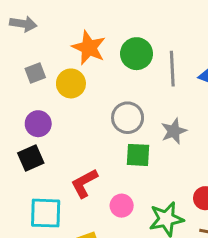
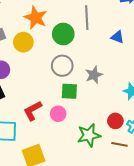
green circle: (137, 54) -> (63, 34), moved
gray line: (172, 69) -> (87, 18), moved
pink circle: (122, 206) -> (58, 114), moved

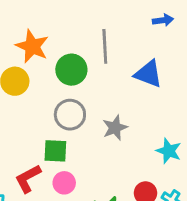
blue triangle: (117, 37) -> (148, 74), size x1.5
green square: (69, 91) -> (55, 151), moved

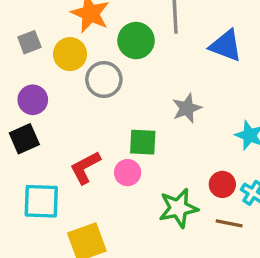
gray circle: (70, 115) -> (104, 79), moved
green square: (55, 151) -> (143, 142), moved

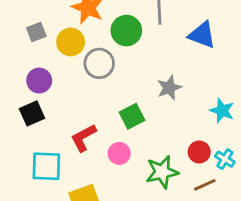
green square: (143, 142) -> (132, 116), turned -30
pink circle: (128, 173) -> (119, 153), moved
brown line: (229, 223) -> (205, 185), turned -35

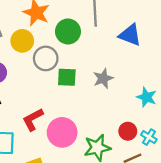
green square: (132, 116) -> (67, 77), moved, turned 30
pink circle: (119, 153) -> (62, 132), size x1.6

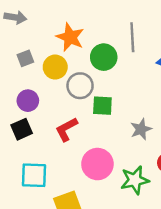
gray star: (103, 78) -> (141, 129), moved
red L-shape: (33, 119) -> (66, 129), moved

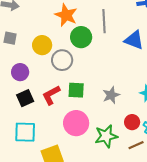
orange star: (70, 37) -> (66, 15), moved
gray square: (25, 58) -> (10, 38), moved, turned 32
green square: (102, 106) -> (76, 90), moved
black square: (22, 129) -> (25, 98), moved

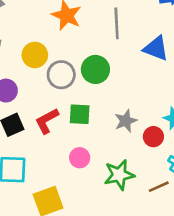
green circle: (81, 37) -> (95, 69), moved
red circle: (132, 122) -> (153, 137), moved
pink circle: (76, 123) -> (80, 158), size x0.6

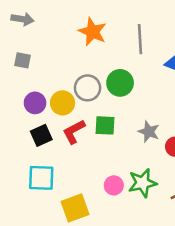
yellow circle: (35, 55) -> (63, 103), moved
gray star: (126, 121) -> (149, 132), turned -30
pink circle: (80, 158) -> (114, 185), moved

